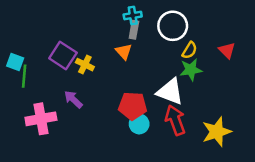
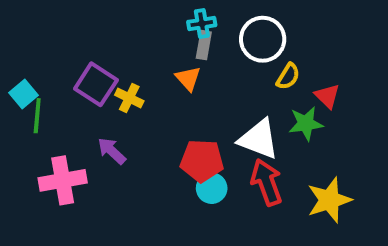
red triangle: (227, 50) -> (327, 96), moved
cyan square: (15, 62) -> (23, 94), turned 30
green star: (191, 70) -> (306, 124), moved

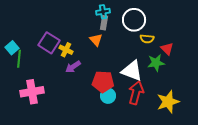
yellow semicircle: (288, 76) -> (147, 39), turned 64
purple arrow: (112, 151) -> (73, 67), moved, turned -77
red arrow: (267, 182) -> (136, 93), turned 35

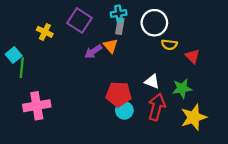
purple square: (49, 43) -> (79, 20), moved
yellow cross: (66, 50) -> (45, 32), moved
green star: (156, 63) -> (182, 88), moved
purple arrow: (73, 67) -> (93, 52), moved
white triangle: (132, 71) -> (152, 82), size x0.6

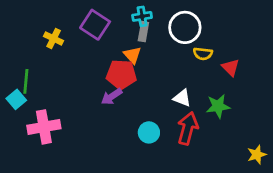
purple arrow: (93, 52) -> (112, 97), moved
cyan square: (14, 55) -> (16, 99), moved
red pentagon: (119, 94) -> (121, 74), moved
yellow star: (194, 117) -> (257, 155), moved, size x0.6

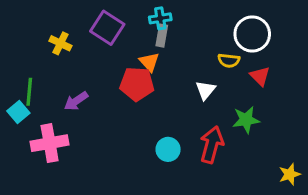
white circle: (185, 27) -> (252, 34), moved
purple arrow: (112, 97) -> (76, 101), moved
white triangle: (182, 98) -> (205, 90), moved, turned 48

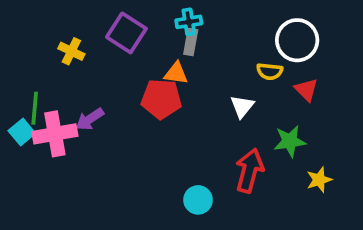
orange triangle: (149, 62) -> (176, 73), turned -40
pink cross: (50, 143) -> (55, 134), moved
cyan circle: (168, 149) -> (198, 200), moved
yellow star: (290, 174) -> (319, 180), moved

